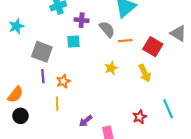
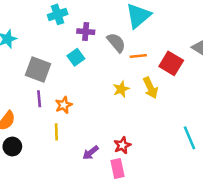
cyan square: (73, 42) -> (76, 57), turned -32
yellow arrow: (145, 73) -> (150, 88), moved
red star: (140, 117) -> (122, 145), moved

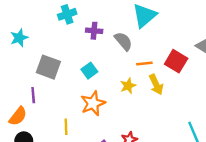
orange line: (138, 56) -> (144, 64), moved
cyan square: (76, 57) -> (89, 71), moved
purple line: (39, 99) -> (33, 95), moved
orange star: (64, 105) -> (93, 103), moved, size x1.5

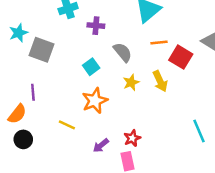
gray semicircle: (123, 41) -> (123, 52), moved
orange line: (144, 64) -> (159, 43), moved
gray square: (48, 67) -> (41, 50), moved
yellow line: (66, 127) -> (67, 125), turned -63

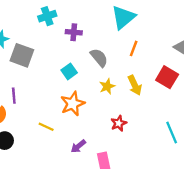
orange line: (159, 43) -> (134, 48), turned -63
red square: (181, 57) -> (167, 77), moved
red star: (132, 138) -> (119, 123), moved

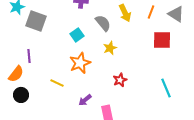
orange line: (134, 48) -> (151, 12), moved
red square: (167, 77) -> (162, 40), turned -30
yellow arrow: (135, 85) -> (125, 13), moved

